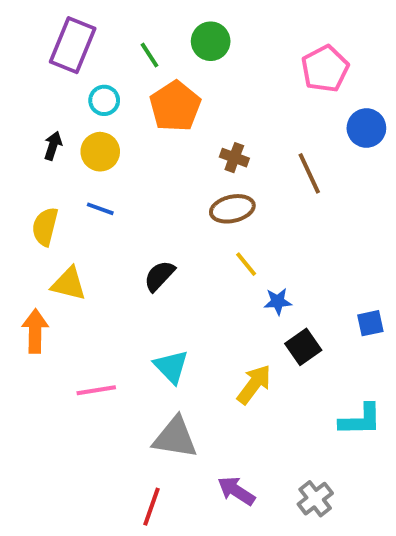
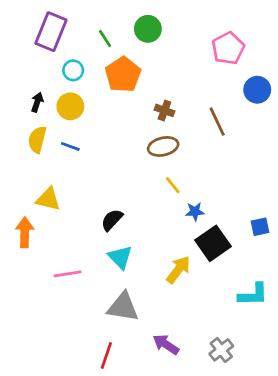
yellow semicircle: (45, 227) -> (37, 140), moved
black semicircle: (159, 276) -> (112, 220), moved
black square: (303, 347) -> (213, 243), size x1.4

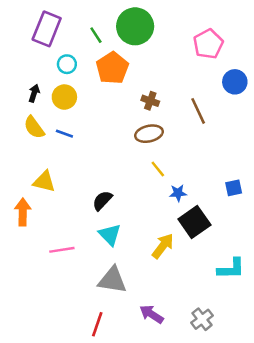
green circle: (148, 29) -> (135, 26), size x1.5
yellow semicircle: (37, 140) -> (34, 127), turned -50
blue square: (260, 227) -> (234, 188), moved

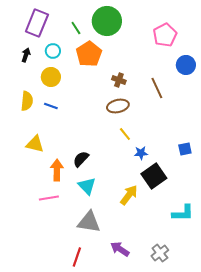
black arrow: (34, 93) -> (26, 55), moved
yellow semicircle: (34, 127) -> (27, 101), turned -138
orange arrow: (23, 212) -> (57, 170), moved

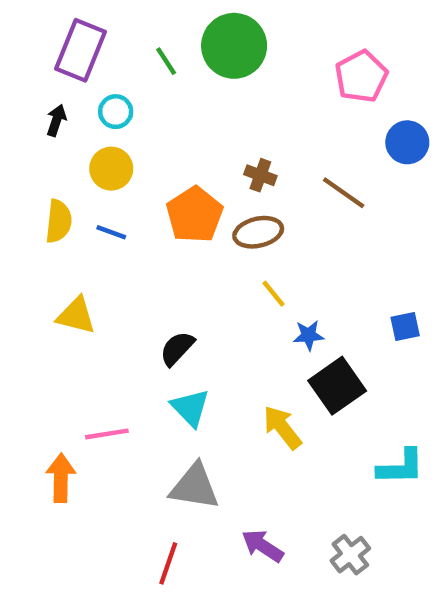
orange pentagon: (89, 54) -> (195, 215), moved
brown line: (157, 88) -> (344, 193), turned -30
orange arrow: (57, 170) -> (61, 478), moved
yellow arrow: (129, 195) -> (282, 427), turned -75

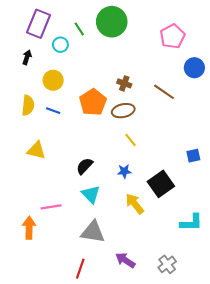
cyan circle: (116, 112) -> (60, 45), moved
blue star: (309, 335) -> (124, 171), moved

